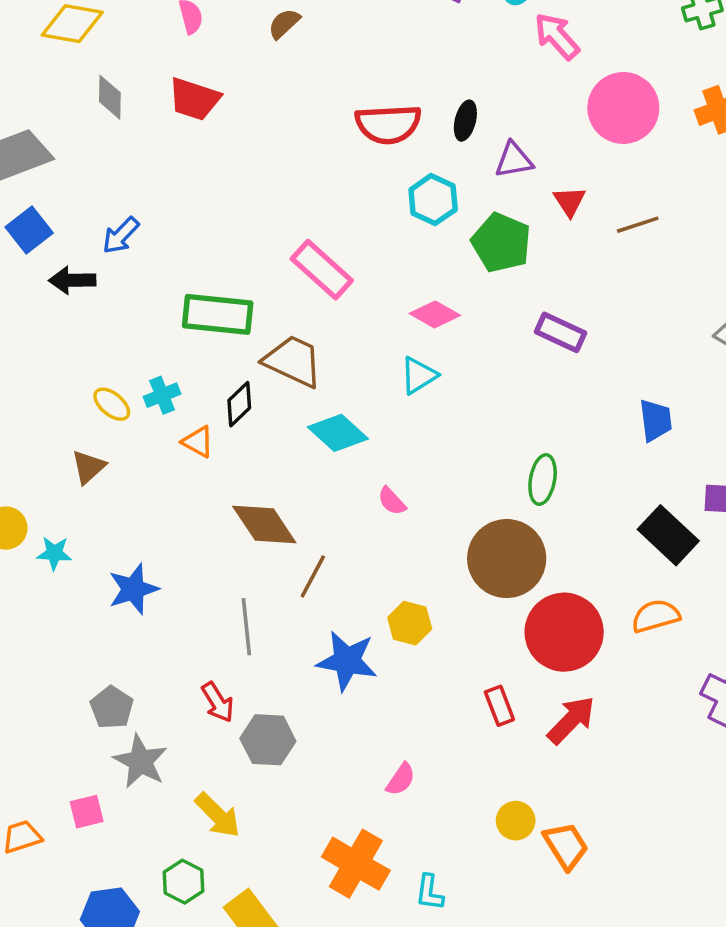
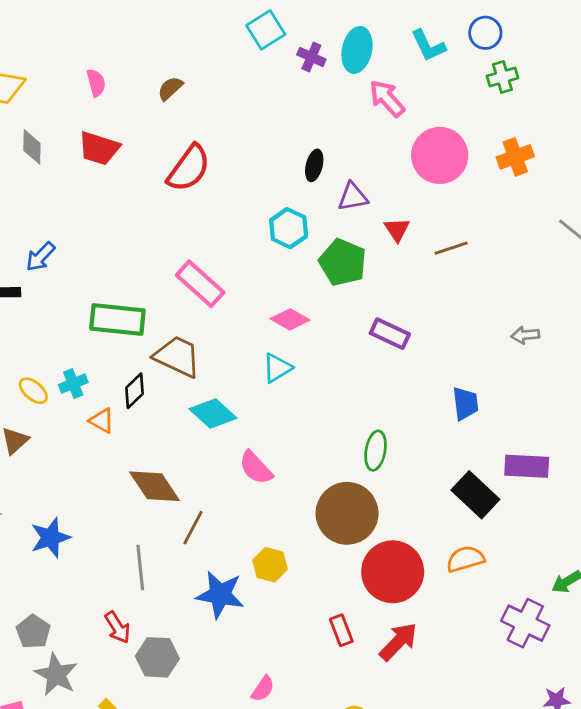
red semicircle: (388, 124) -> (189, 168), moved, turned -51
pink semicircle: (392, 501) -> (256, 468), size x1.5

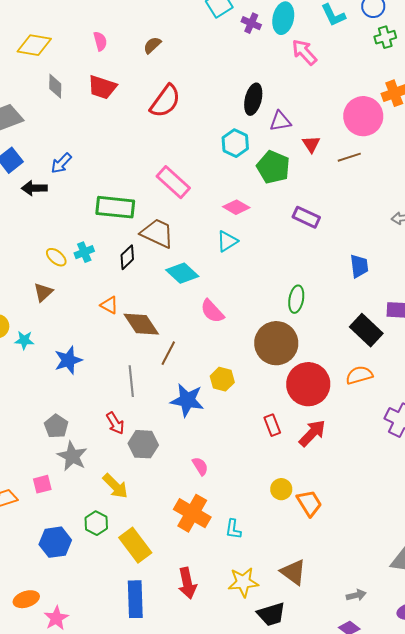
pink circle: (440, 155) -> (363, 116), moved
black ellipse: (314, 165) -> (253, 99), size x1.4
orange triangle: (102, 421) -> (109, 305), moved
pink semicircle: (263, 689) -> (200, 466), moved, turned -66

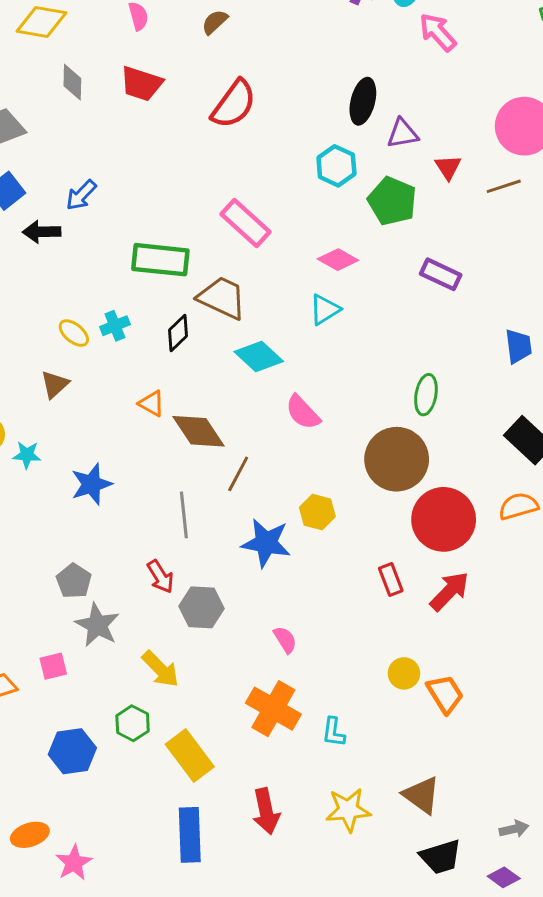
black trapezoid: (271, 614) -> (441, 857), moved

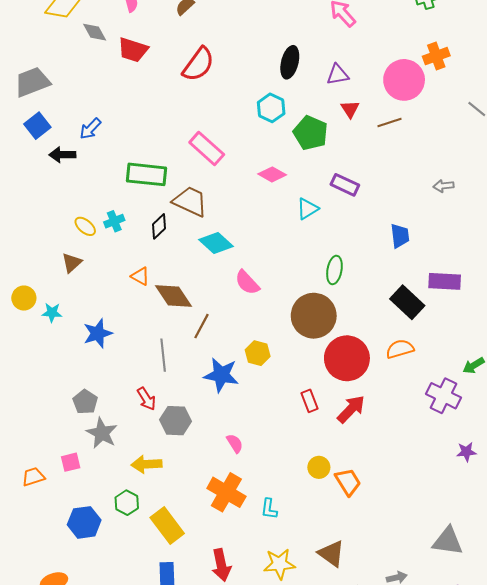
gray diamond: (72, 82) -> (95, 32), moved, turned -30
purple triangle: (402, 133) -> (338, 75), moved
cyan triangle: (325, 310) -> (307, 209), moved
yellow arrow: (160, 669) -> (146, 464), turned 132

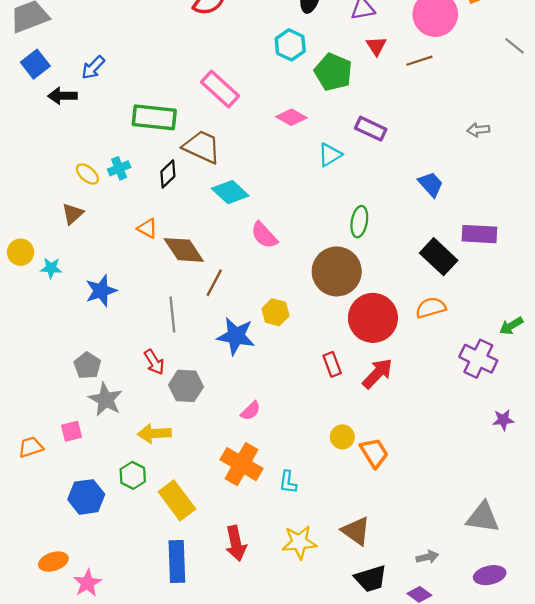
blue trapezoid: (400, 236) -> (431, 184), turned -35
pink semicircle: (235, 443) -> (251, 411), turned 78

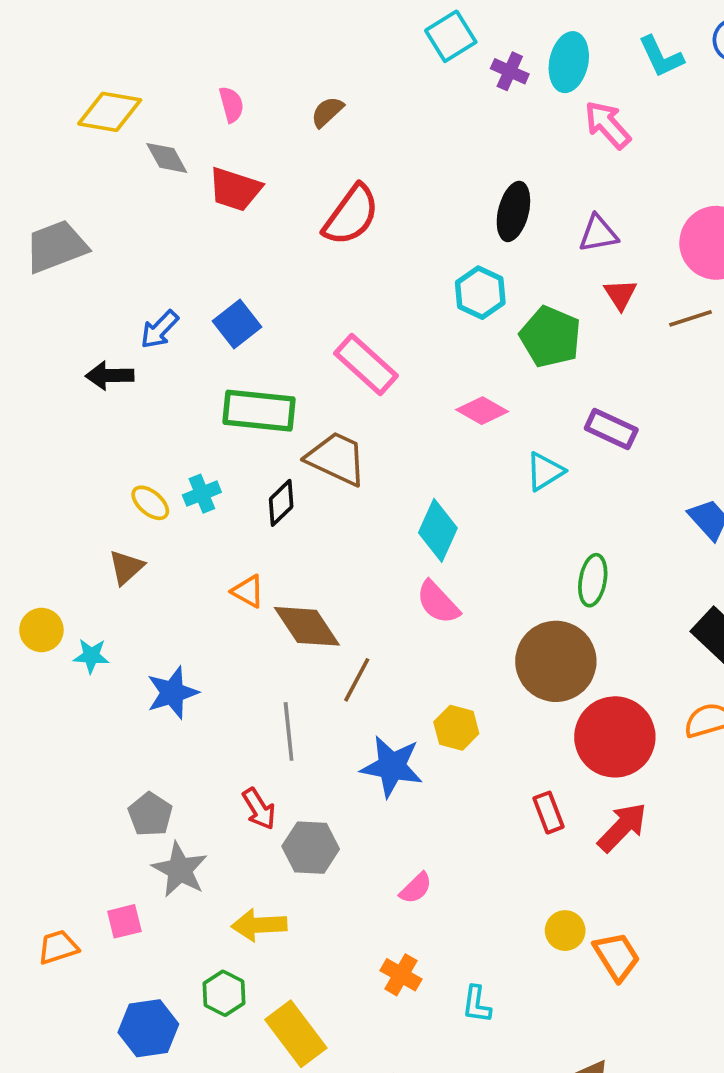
blue square: (35, 64) -> (237, 324), moved
cyan diamond: (230, 192) -> (438, 530), moved, turned 72
orange cross: (241, 464) -> (401, 975), size x0.6

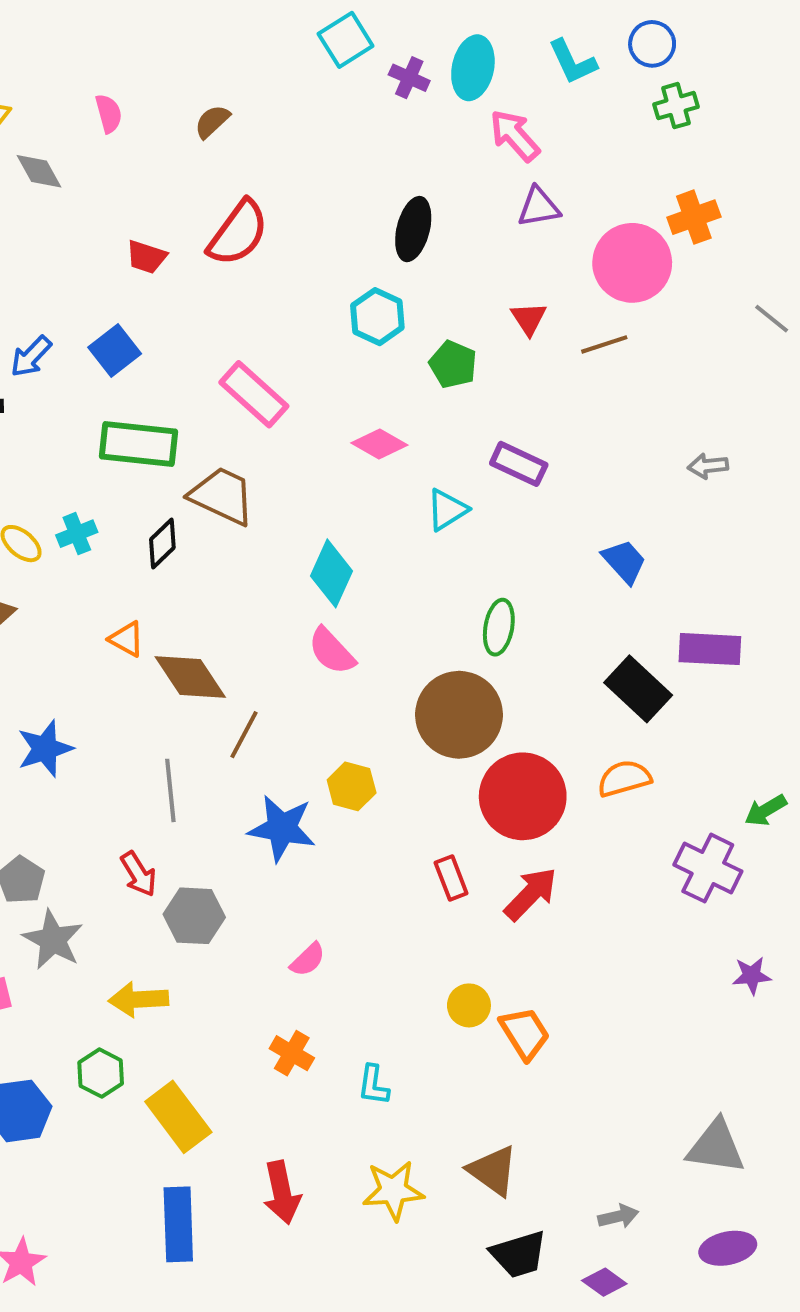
red trapezoid: (235, 189) -> (146, 257), moved, size x0.7
purple triangle: (598, 234) -> (539, 207), moved
green pentagon: (550, 337) -> (453, 364), size x0.7

